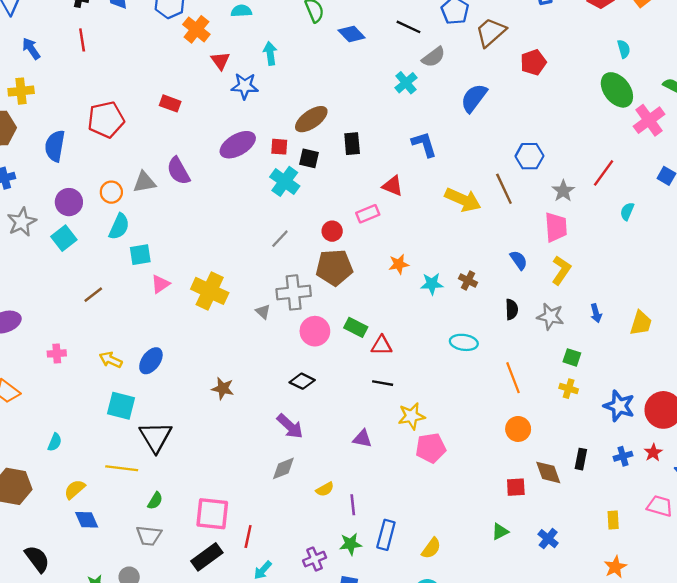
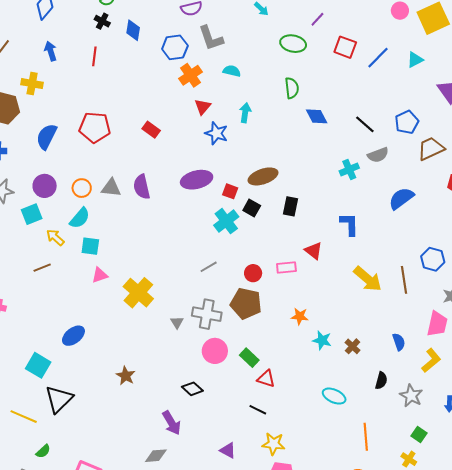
yellow arrow: (111, 360) -> (55, 237), moved

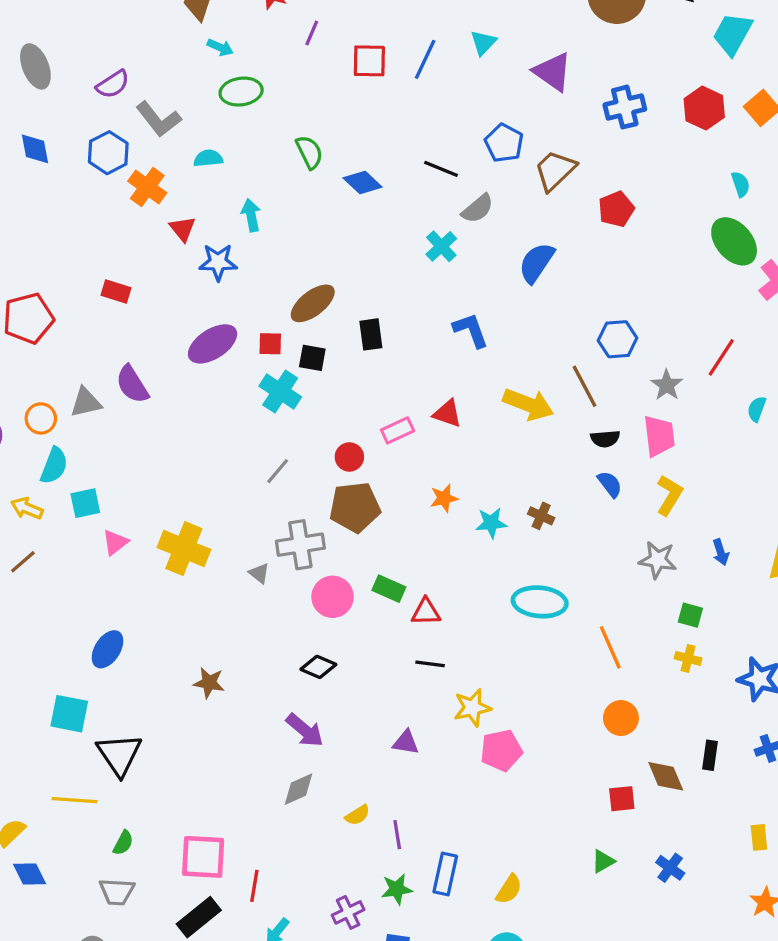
green ellipse: (293, 44) -> (241, 92), moved
red triangle: (314, 251) -> (447, 413), moved
black semicircle: (381, 381) -> (605, 439), moved, turned 90
cyan ellipse: (334, 396) -> (540, 602), size x1.4

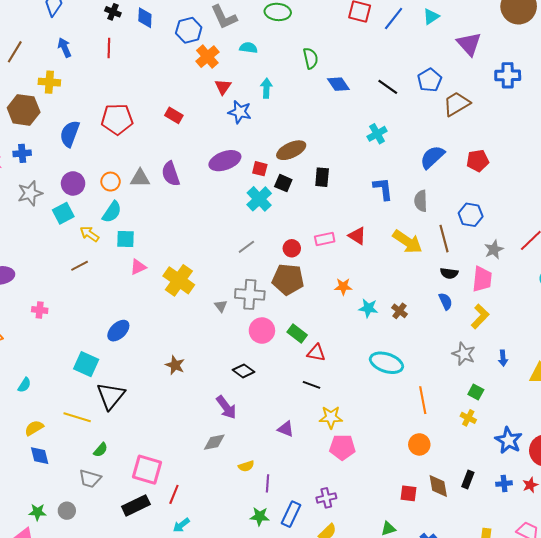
gray semicircle: (478, 209) -> (421, 201), moved, turned 115
red pentagon: (616, 209) -> (478, 161), moved
purple cross: (348, 912) -> (326, 498), moved

